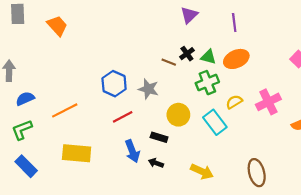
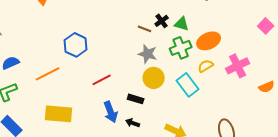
orange ellipse: (236, 59) -> (209, 41), moved
blue hexagon: (114, 84) -> (76, 45), moved
gray star: (148, 89) -> (148, 54), moved

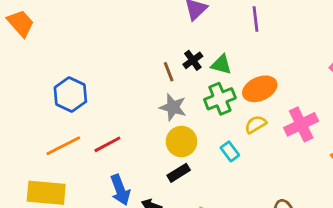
brown line: (145, 29) -> (169, 72), turned 48
orange line: (48, 74) -> (63, 146), moved
cyan rectangle: (188, 85) -> (230, 151), size x0.6
black rectangle: (136, 99) -> (179, 173), moved, turned -49

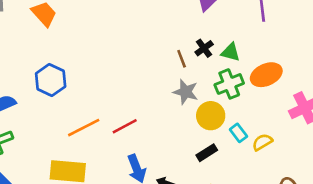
blue hexagon: (70, 94) -> (51, 80), moved
yellow semicircle: (256, 124) -> (262, 142), moved
yellow circle: (181, 141) -> (211, 116), moved
black rectangle: (179, 173) -> (207, 153), moved

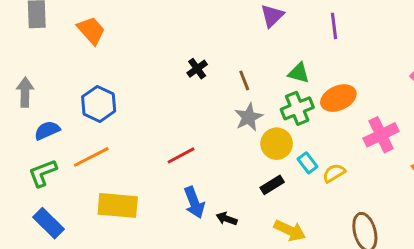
black cross: (204, 48) -> (197, 69), moved
gray star: (186, 92) -> (249, 117), turned 30
orange line: (84, 128) -> (91, 157), moved

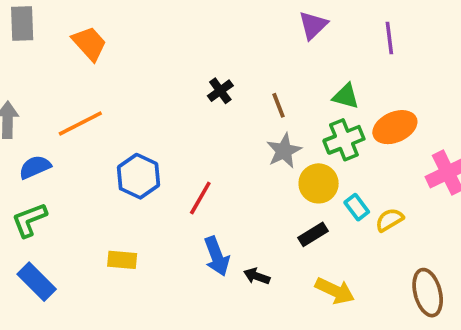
blue hexagon: (99, 104) -> (138, 176), moved
red line: (181, 155) -> (200, 198), turned -32
orange line: (91, 157) -> (80, 123), moved
yellow rectangle: (118, 205) -> (122, 260), size x0.6

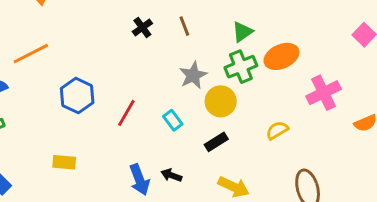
green triangle: (346, 96) -> (242, 32), turned -50
brown line: (279, 105) -> (184, 26), moved
cyan rectangle: (357, 207) -> (173, 120), moved
blue arrow: (217, 256) -> (139, 180), moved

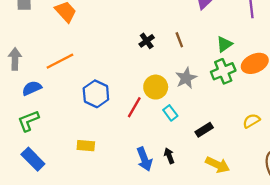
yellow circle: (221, 101) -> (156, 87), moved
black arrow: (171, 175) -> (169, 156), turned 49

